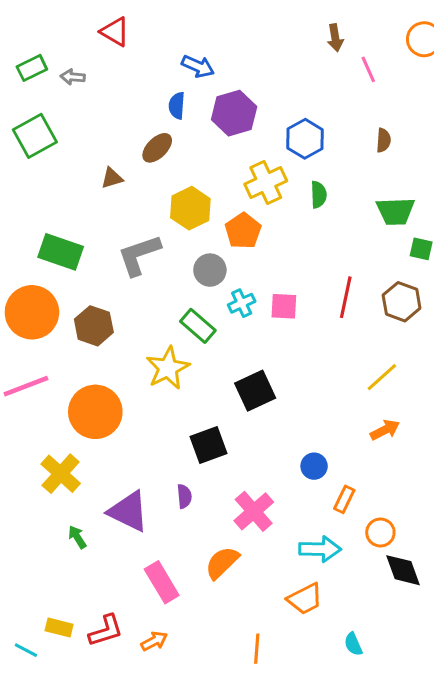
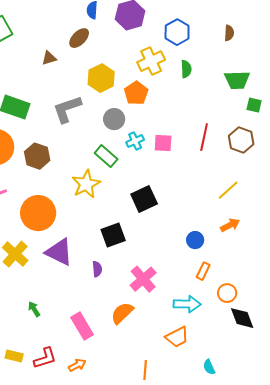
blue circle: (314, 466) -> (195, 240), moved
purple triangle: (128, 511) -> (59, 252), moved
green arrow: (77, 537) -> (34, 309), moved

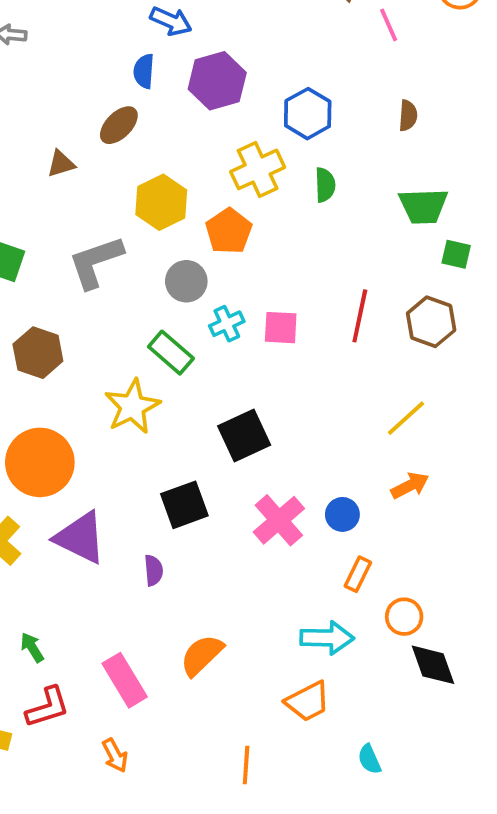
pink cross: (143, 279) -> (279, 520), moved
red L-shape: (45, 358) -> (48, 707), moved
orange arrow: (77, 365) -> (115, 755), turned 90

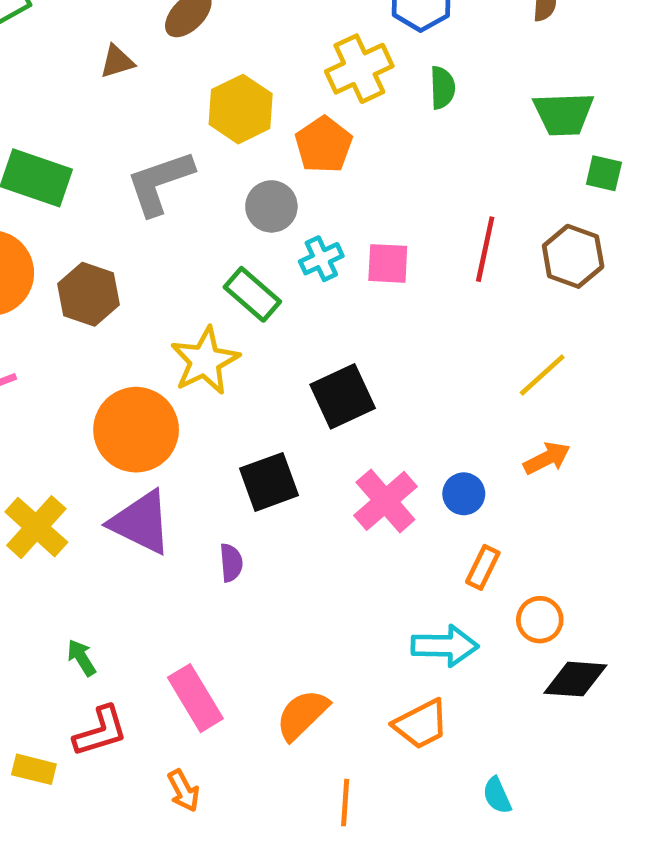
orange circle: (40, 462) -> (136, 430), moved
orange semicircle: (202, 655) -> (302, 715), moved
black diamond: (433, 665) -> (575, 679), turned -66

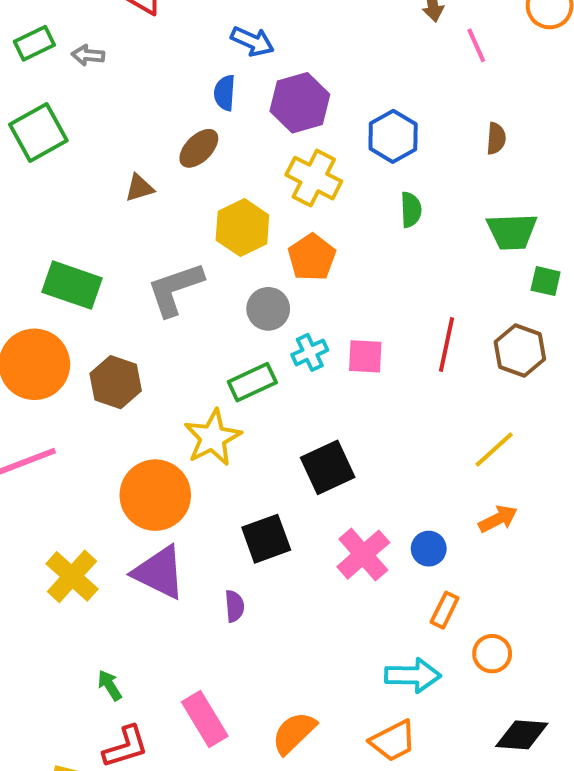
yellow cross: (359, 69) -> (314, 178), moved, turned -38
green rectangle: (252, 294) -> (252, 382), turned -66
black diamond: (575, 679) -> (522, 735), moved

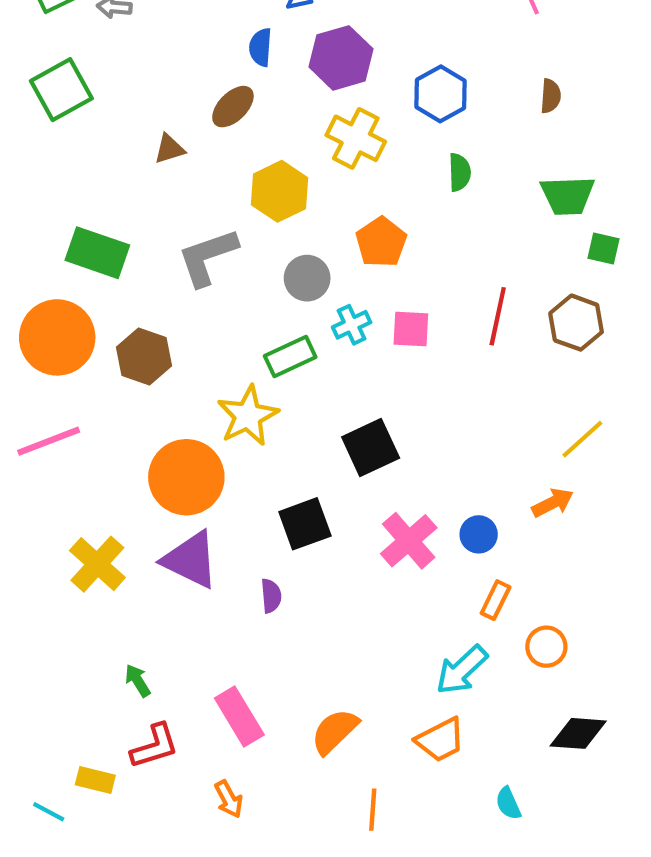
orange pentagon: (312, 257) -> (381, 242), moved
yellow line: (494, 450) -> (582, 439), moved
cyan arrow: (413, 675) -> (462, 670), turned 136

